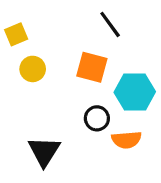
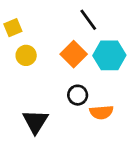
orange square: (92, 67) -> (74, 54), turned 30
cyan hexagon: (135, 92) -> (109, 55), moved

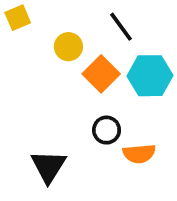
yellow square: (13, 28) -> (18, 18), moved
yellow circle: (26, 55) -> (68, 47), moved

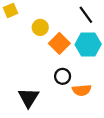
black line: (121, 27) -> (86, 15), moved

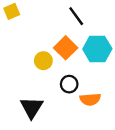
black line: (86, 15) -> (76, 16), moved
yellow circle: (40, 27) -> (43, 61), moved

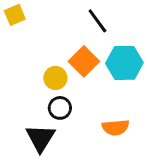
black circle: (69, 84) -> (60, 108), moved

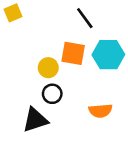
orange square: (84, 61) -> (73, 53), turned -35
black triangle: (40, 138) -> (35, 120), turned 40

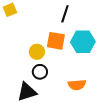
black line: (85, 18) -> (65, 14), turned 54

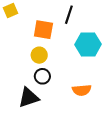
orange square: (56, 41) -> (43, 30), moved

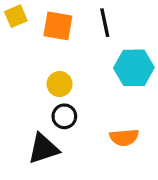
black line: (69, 15) -> (105, 23), turned -30
orange square: (43, 30) -> (58, 26), moved

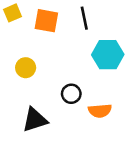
yellow circle: (60, 84) -> (26, 68), moved
black circle: (64, 116) -> (71, 94), moved

